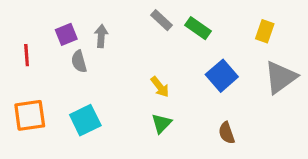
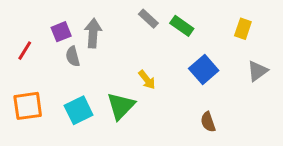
gray arrow: (101, 36) -> (93, 33), size x1.4
red line: (27, 55) -> (25, 51), turned 36
gray triangle: (281, 77) -> (257, 71), size x0.7
green triangle: (161, 123) -> (121, 106), moved, size x1.5

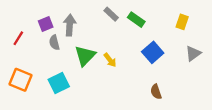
orange square: (28, 106) -> (20, 80), turned 30
green triangle: (121, 106) -> (85, 56), moved

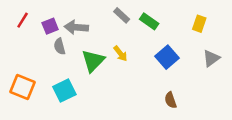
gray arrow: (70, 25) -> (76, 27), turned -90
red line: (18, 38) -> (23, 20), moved
yellow arrow: (110, 60) -> (120, 54), moved

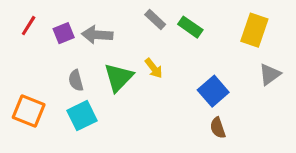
yellow rectangle: (199, 24) -> (254, 30), size x1.5
gray semicircle: (60, 46) -> (76, 80), moved
blue square: (167, 57) -> (213, 91), moved

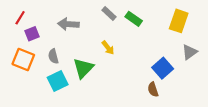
purple square: (64, 33) -> (32, 34), moved
green triangle: (119, 77) -> (83, 68), moved
blue square: (213, 91) -> (163, 68), moved
orange square: (29, 111) -> (23, 60), moved

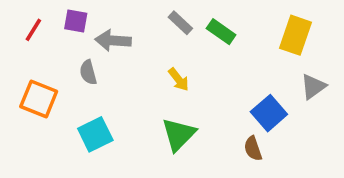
purple square: (32, 34) -> (76, 21), moved, turned 32
gray semicircle: (53, 56) -> (88, 72), moved
green triangle: (83, 68) -> (179, 134), moved

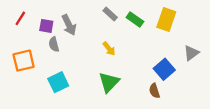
purple square: (76, 21) -> (46, 26), moved
yellow rectangle: (295, 35) -> (166, 19), moved
gray arrow: (113, 40) -> (69, 25), turned -120
orange square: (39, 99) -> (24, 61), turned -35

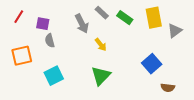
yellow rectangle: (166, 19) -> (154, 18), turned -30
gray arrow: (69, 25) -> (82, 24), moved
gray triangle: (191, 53) -> (175, 31), moved
brown semicircle: (154, 91) -> (168, 88), moved, turned -64

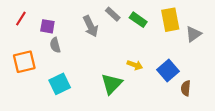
yellow arrow: (101, 45) -> (135, 65), moved, turned -32
brown semicircle: (168, 88) -> (186, 88), moved, turned 88

